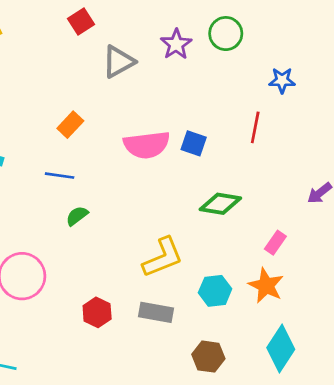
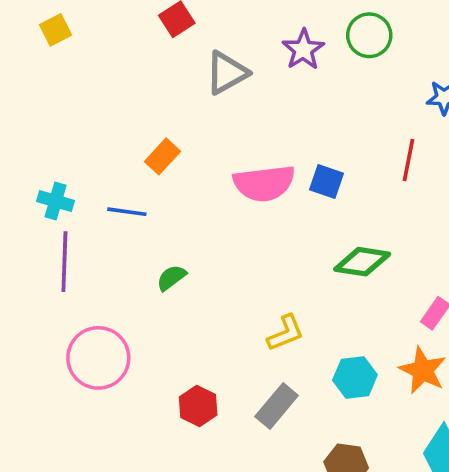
blue line: (60, 176) -> (127, 212), moved
yellow L-shape: (163, 257) -> (285, 333), size x0.7
gray rectangle: (156, 312) -> (277, 406), turned -60

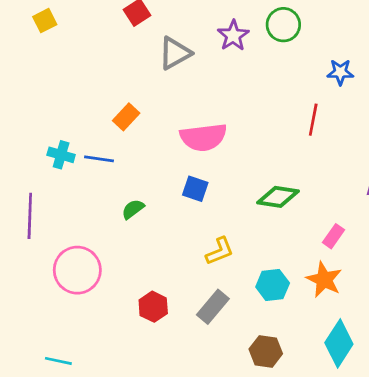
blue square: (326, 181) -> (195, 189), moved
cyan cross: (56, 201) -> (61, 155), moved
purple line: (64, 262) -> (30, 216), moved

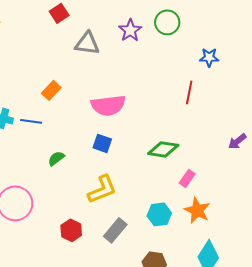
gray triangle: (175, 53) -> (87, 43), turned 36
pink rectangle: (334, 236) -> (187, 178), moved
yellow L-shape: (220, 251) -> (102, 189), moved, size x1.4

